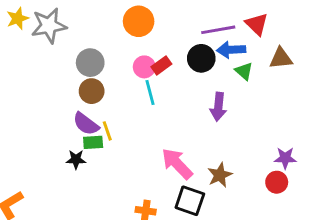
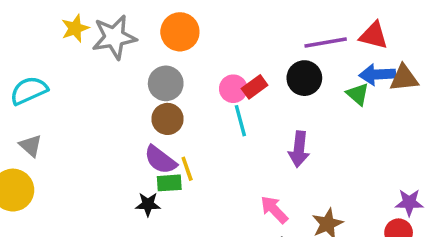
orange circle: (139, 21) -> (180, 32), moved
red triangle: (257, 24) -> (374, 35), turned -30
blue arrow: (231, 50) -> (377, 75), moved
purple arrow: (218, 107) -> (299, 149), moved
pink arrow: (177, 164) -> (274, 210), size x0.7

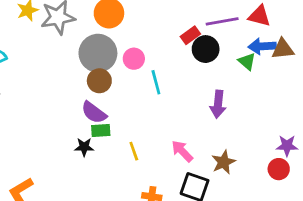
gray circle: (166, 83) -> (98, 53), size x1.4
red rectangle: (255, 87) -> (190, 35), moved
pink circle: (233, 89) -> (134, 59), moved
purple arrow: (299, 149) -> (218, 104), moved
yellow line: (187, 169) -> (134, 151), moved

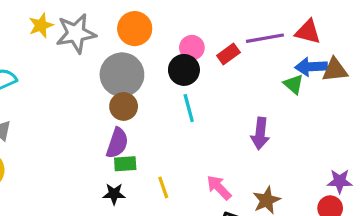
black circle: (206, 49) -> (184, 70), moved
pink circle: (134, 59) -> (192, 48), moved
purple semicircle: (94, 113) -> (117, 143), turned -108
black star: (84, 147) -> (114, 194), moved

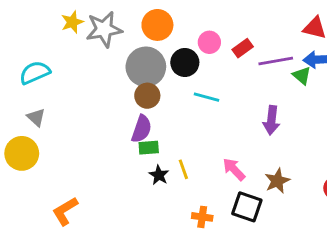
purple line: (265, 38) -> (276, 61), moved
black circle: (184, 70) -> (185, 62), moved
cyan line: (189, 108) -> (206, 97), turned -60
black star: (114, 194) -> (159, 175), moved, turned 30

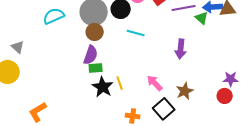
cyan semicircle: (35, 73) -> (54, 16), moved
black star: (159, 175) -> (103, 87), size x1.5
black square: (247, 207) -> (164, 109), turned 30

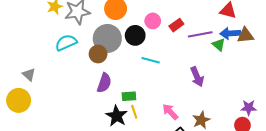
brown circle: (95, 32) -> (98, 54), moved
purple arrow: (181, 49) -> (197, 77), turned -30
green rectangle: (96, 68) -> (129, 96), moved

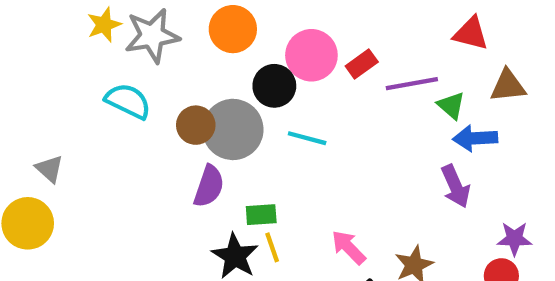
pink circle: (153, 21) -> (311, 55), size x1.5
blue arrow: (230, 33) -> (475, 138), moved
gray circle: (107, 38) -> (233, 129), moved
cyan semicircle: (66, 43) -> (128, 101), turned 50
purple arrow: (197, 77) -> (456, 186), moved

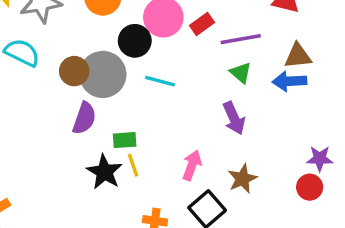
brown triangle: (508, 86) -> (298, 56), moved
green triangle: (451, 105) -> (241, 73), moved
purple arrow: (456, 186) -> (234, 118), moved
pink arrow: (349, 247) -> (192, 165), turned 64

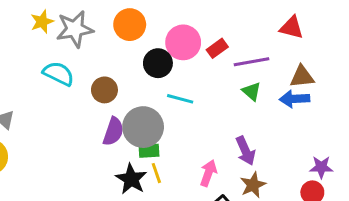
gray circle: (103, 74) -> (143, 127), moved
purple arrow: (234, 118) -> (246, 151), moved

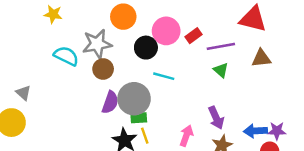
yellow star: (42, 22) -> (53, 14), turned 30
red triangle: (292, 28) -> (253, 19), size x1.4
gray star: (75, 29) -> (97, 44), moved
blue arrow: (295, 99) -> (255, 131), moved

